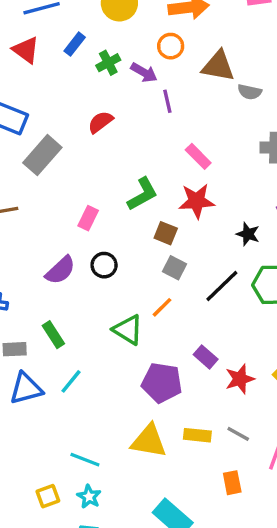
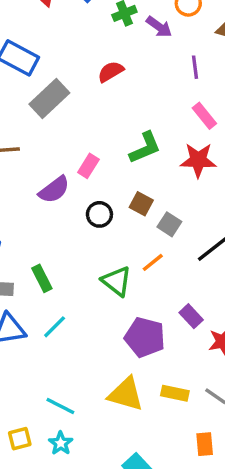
purple line: (167, 101) -> (195, 67), moved
brown square: (166, 233) -> (141, 204), moved
purple semicircle: (60, 270) -> (54, 190), moved

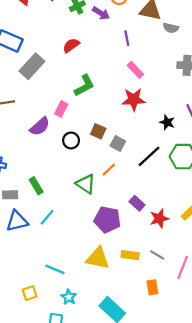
green L-shape: (145, 148) -> (84, 86), moved
cyan star: (61, 443) -> (69, 297), moved

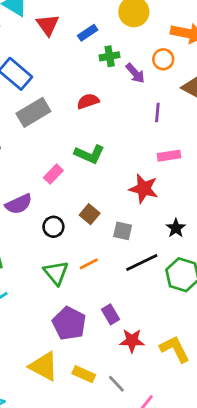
pink rectangle: (135, 70) -> (169, 156), moved, turned -72
green L-shape: (84, 86) -> (89, 154), turned 35
purple semicircle: (40, 126) -> (19, 204), moved
black circle: (71, 140) -> (53, 227), moved
gray square: (118, 143) -> (123, 231), moved, turned -32

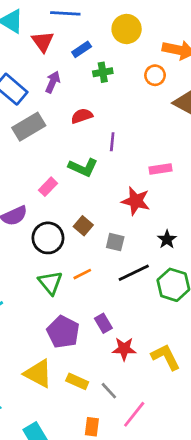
purple arrow: (135, 73) -> (53, 82), moved, turned -115
purple line: (157, 112) -> (112, 142), moved
black circle: (53, 227) -> (48, 238), size x1.5

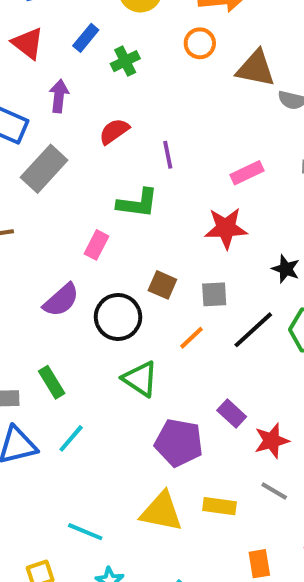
orange line: (82, 274) -> (192, 338), moved
gray line: (109, 391) -> (274, 491), moved

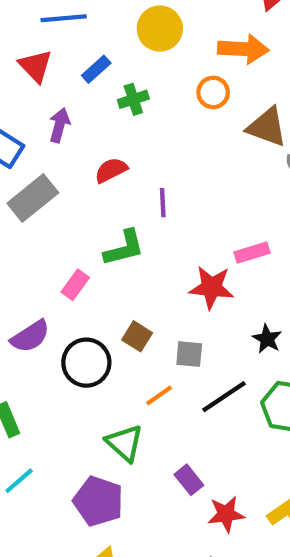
pink rectangle: (247, 173) -> (252, 253), moved
green L-shape: (138, 203) -> (124, 248), turned -30
green triangle: (140, 379) -> (125, 443), moved
purple pentagon: (179, 443) -> (98, 501), moved

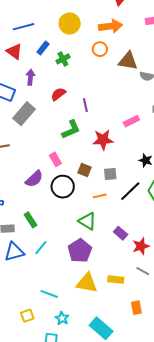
pink rectangle: (75, 285) -> (55, 159), moved, turned -56
red star: (211, 287) -> (103, 140), moved
orange line: (159, 395) -> (100, 196), turned 32
purple pentagon: (98, 501) -> (80, 251), turned 30

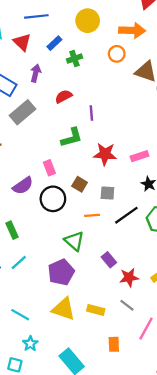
pink rectangle: (131, 121) -> (139, 156), moved

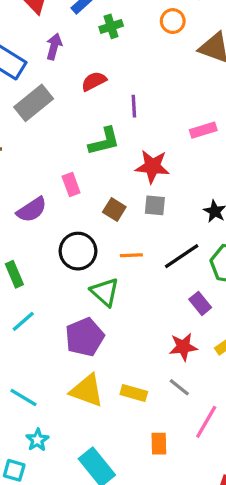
pink rectangle: (139, 156) -> (203, 130), moved
gray square: (107, 193) -> (155, 205), moved
black circle: (53, 199) -> (78, 251), moved
purple rectangle: (109, 260) -> (200, 303), moved

